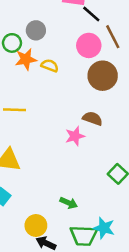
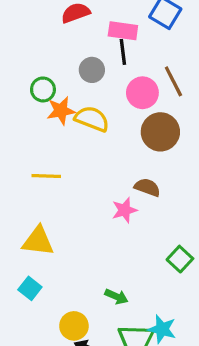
black line: (91, 14) -> (123, 52), moved, turned 42
gray circle: (36, 30) -> (92, 70), moved
yellow semicircle: (50, 66) -> (92, 119), size x1.5

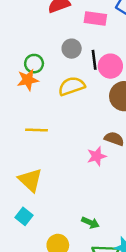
black line: (123, 52) -> (94, 60), moved
orange star: (61, 111) -> (28, 80), moved
yellow semicircle: (92, 119) -> (72, 86), turned -40
yellow triangle: (38, 241) -> (30, 180), turned 36

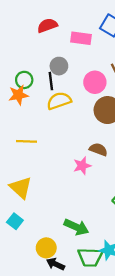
black line: (94, 60) -> (51, 81), moved
green arrow: (90, 223) -> (76, 227), size x1.5

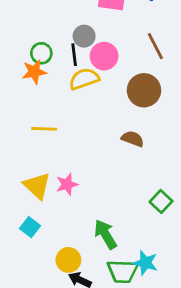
pink circle: (95, 82) -> (104, 56), moved
pink star: (82, 166) -> (67, 184), moved
green arrow: (76, 227) -> (105, 234), turned -145

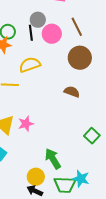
brown line: (155, 46) -> (77, 27), moved
yellow semicircle: (84, 79) -> (30, 65), moved
yellow circle: (68, 260) -> (36, 177), moved

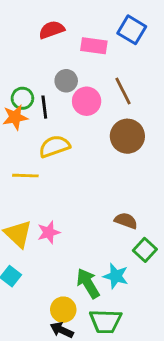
black line: (31, 33) -> (44, 107), moved
brown semicircle: (72, 92) -> (126, 221), moved
cyan star: (81, 179) -> (116, 276), moved

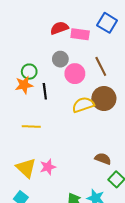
red semicircle: (52, 30) -> (59, 28), moved
black line: (44, 107) -> (45, 91), moved
yellow semicircle: (54, 146) -> (83, 105), moved

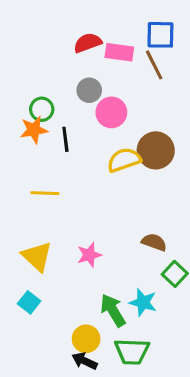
blue square: (107, 23) -> (160, 35), turned -30
brown line: (101, 66) -> (154, 65), moved
pink star: (48, 167) -> (89, 255), moved

